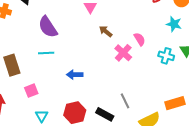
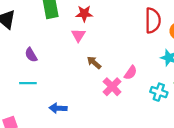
purple semicircle: (48, 27) -> (31, 55), size x0.6
pink semicircle: (140, 39) -> (131, 73), turned 64

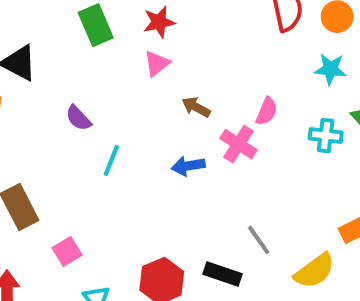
pink triangle: (78, 35) -> (157, 63), turned 32
cyan line: (28, 83) -> (111, 161), moved, turned -56
blue arrow: (58, 108) -> (188, 166), moved

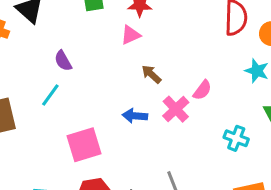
cyan cross: (326, 136) -> (236, 138), moved
cyan line: (111, 161) -> (50, 95), moved
pink square: (67, 251) -> (84, 145), moved, size x1.6

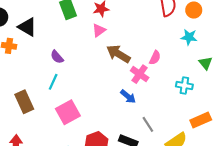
brown arrow: (151, 74) -> (118, 54), size x1.6
blue arrow: (135, 116) -> (128, 97), moved, turned -133
pink square: (84, 145) -> (68, 112), moved

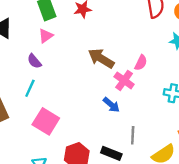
pink triangle: (99, 30) -> (46, 36), moved
pink square: (68, 112) -> (46, 121), turned -30
gray line: (148, 124) -> (133, 135), turned 35

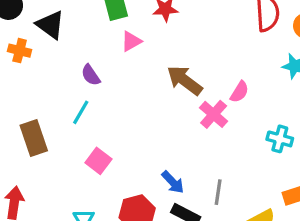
pink triangle: (46, 36) -> (131, 41), moved
blue arrow: (111, 105) -> (173, 182), moved
pink square: (46, 121) -> (98, 161), size x0.7

